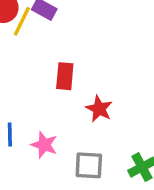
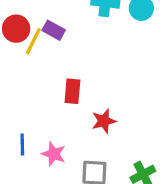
red star: (99, 109) -> (104, 121), turned 30

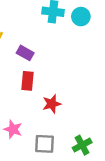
purple rectangle: (54, 30) -> (25, 53), moved

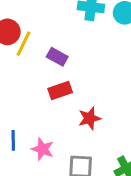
red rectangle: (28, 81) -> (60, 90), turned 66

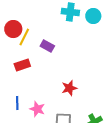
red rectangle: (60, 90) -> (22, 65), moved

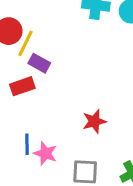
purple rectangle: (47, 46) -> (39, 63), moved
blue line: (17, 103) -> (27, 144), moved

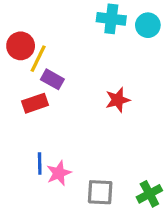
red star: (94, 121) -> (118, 100), moved
pink star: (45, 153) -> (59, 173), turned 30

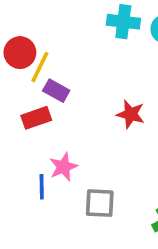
red star: (118, 100) -> (131, 114), turned 30
pink star: (59, 173) -> (63, 167), moved
gray square: (100, 192) -> (100, 203), moved

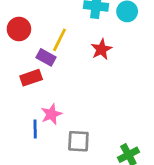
yellow line: (40, 67) -> (59, 40), moved
red star: (131, 114) -> (101, 49), moved, turned 30

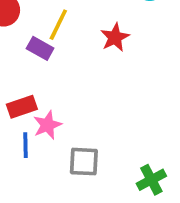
red rectangle: (31, 78) -> (22, 107), moved

